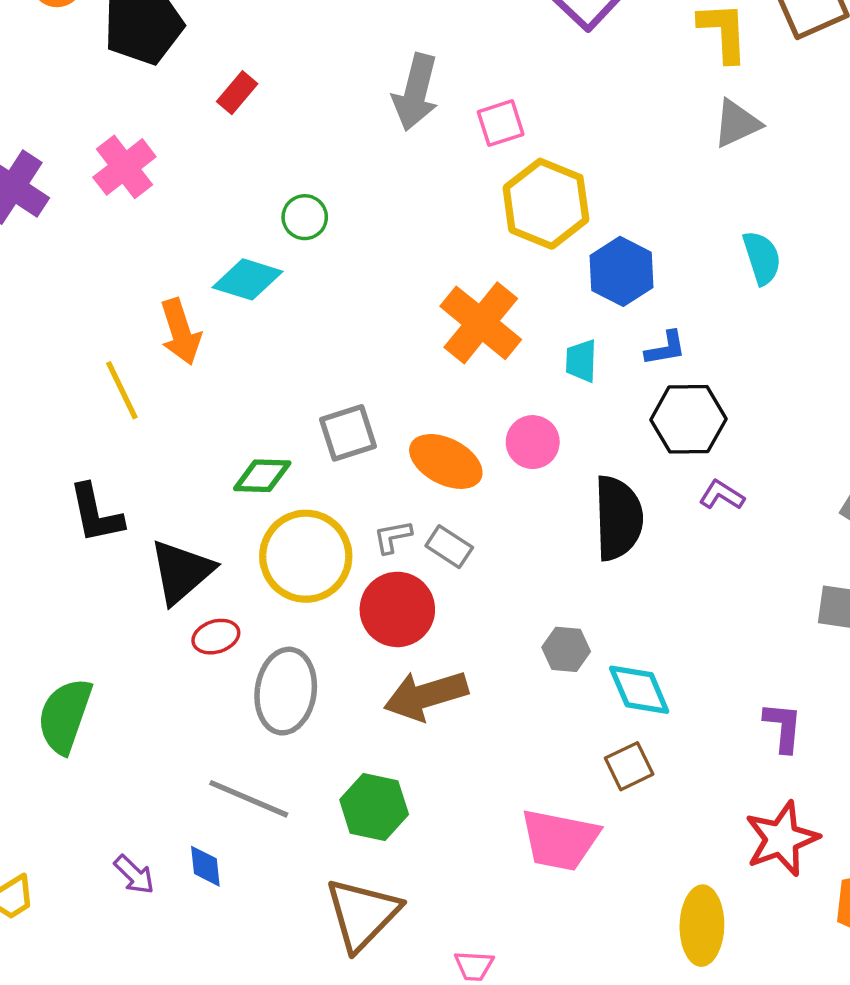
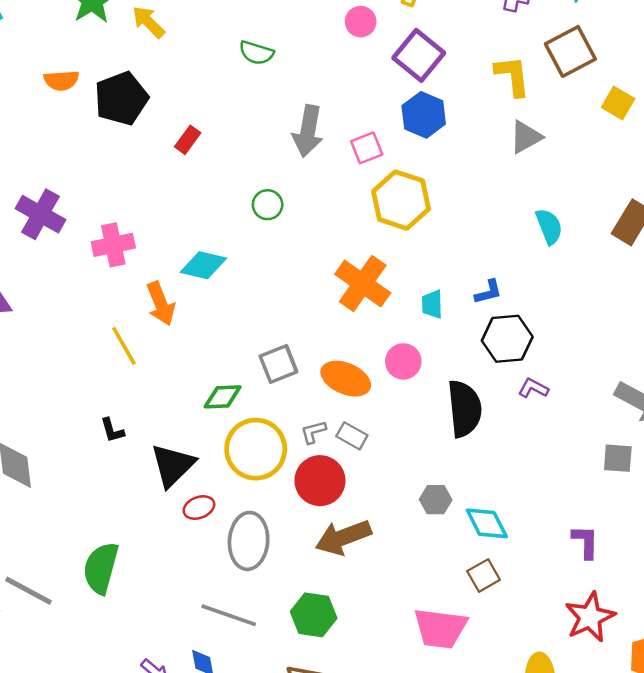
pink cross: (124, 167) -> (113, 245), moved, turned 30
green circle: (305, 217) -> (268, 205), moved
blue hexagon: (622, 271) -> (424, 115), moved
black L-shape: (96, 514) -> (112, 430), size x0.6

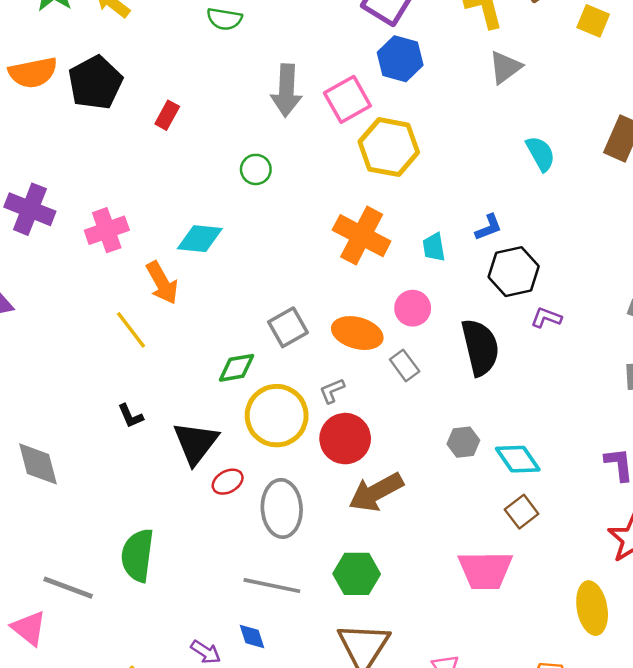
orange semicircle: (61, 80) -> (33, 73), size x1.4
pink square: (367, 148) -> (347, 99), size x1.4
gray rectangle: (352, 436) -> (405, 365), moved, turned 32

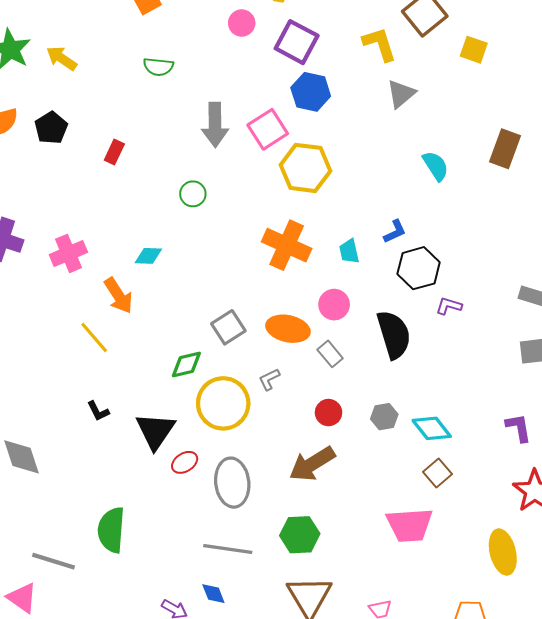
black pentagon: (95, 83) -> (51, 128), size x0.7
cyan diamond: (200, 239) -> (148, 256), size x0.7
red circle: (345, 439) -> (329, 413), moved, size x0.6

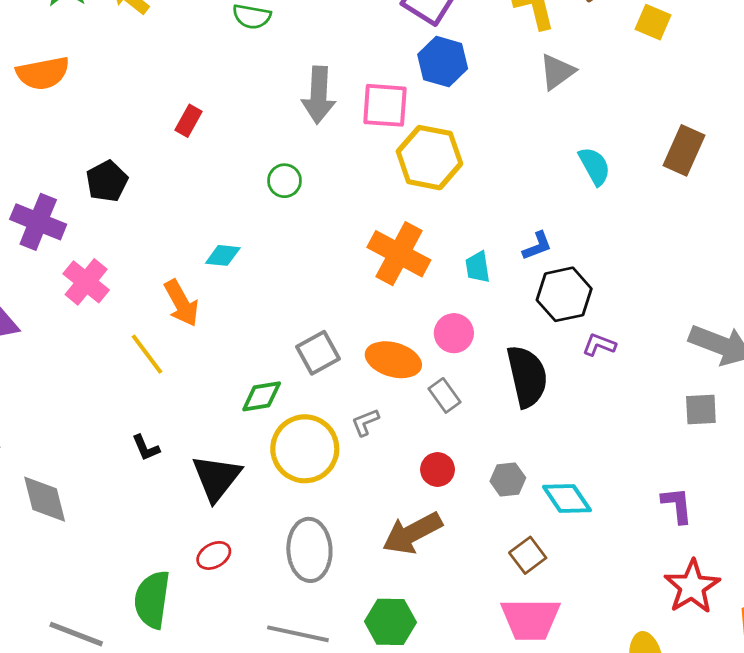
black pentagon: (51, 128) -> (107, 181), moved
pink square: (268, 129) -> (385, 105), turned 33
pink cross: (68, 253) -> (86, 282), moved, turned -32
red ellipse: (185, 462) -> (214, 555), moved
brown square: (438, 473) -> (528, 555), moved

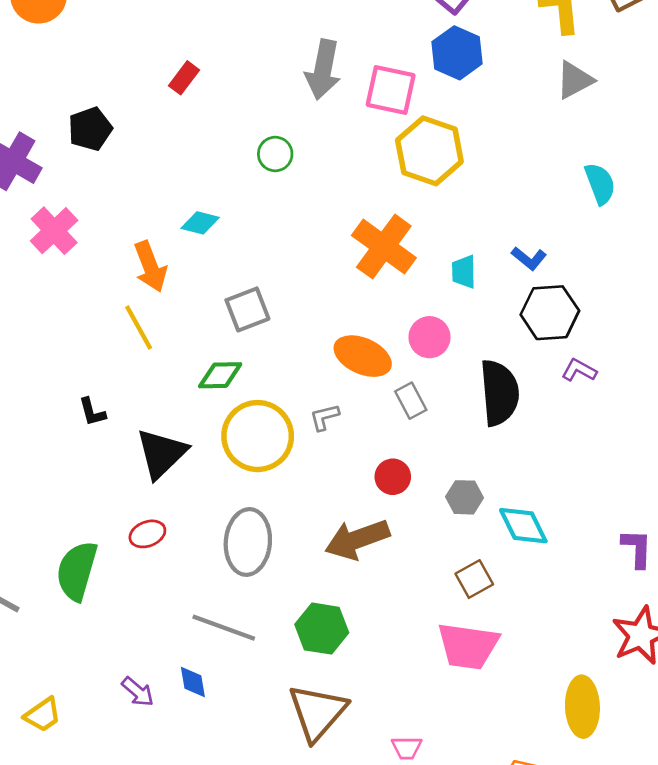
blue L-shape: (537, 246) -> (529, 258), turned 52
gray square: (318, 353) -> (247, 309), moved
yellow line: (147, 354) -> (139, 328), moved

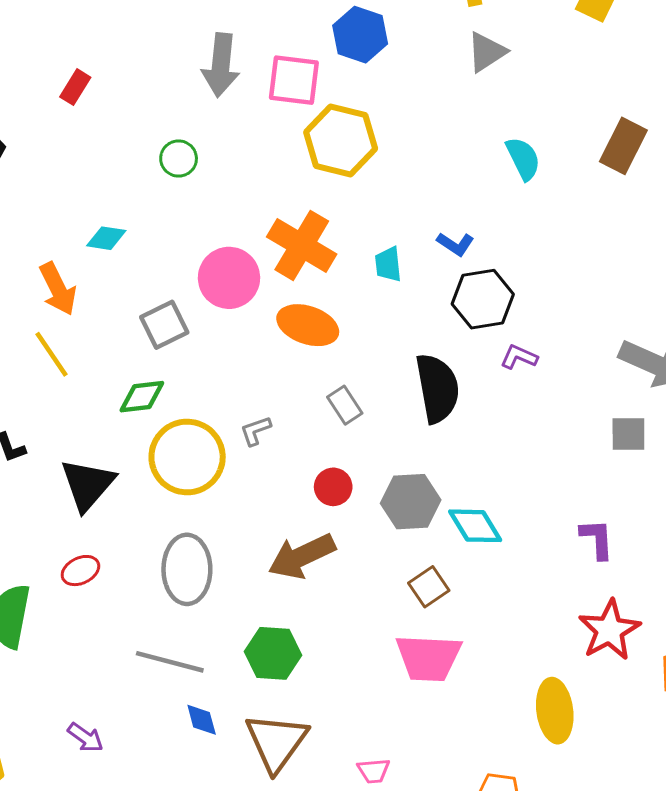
pink circle: (430, 337) -> (229, 278), moved, size x1.4
orange ellipse: (363, 356) -> (308, 325), moved
gray hexagon: (465, 497) -> (411, 502), size x1.5
blue diamond: (193, 682) -> (202, 720), moved

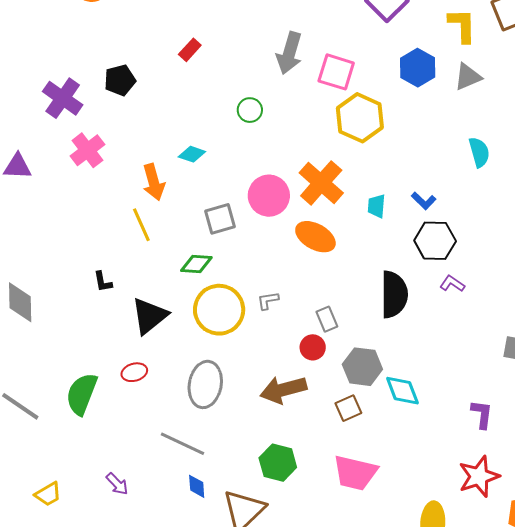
blue hexagon: (360, 35) -> (418, 68), moved
gray rectangle: (345, 405) -> (327, 319), moved
brown square: (429, 587) -> (348, 408), moved
green hexagon: (273, 653) -> (278, 463), moved

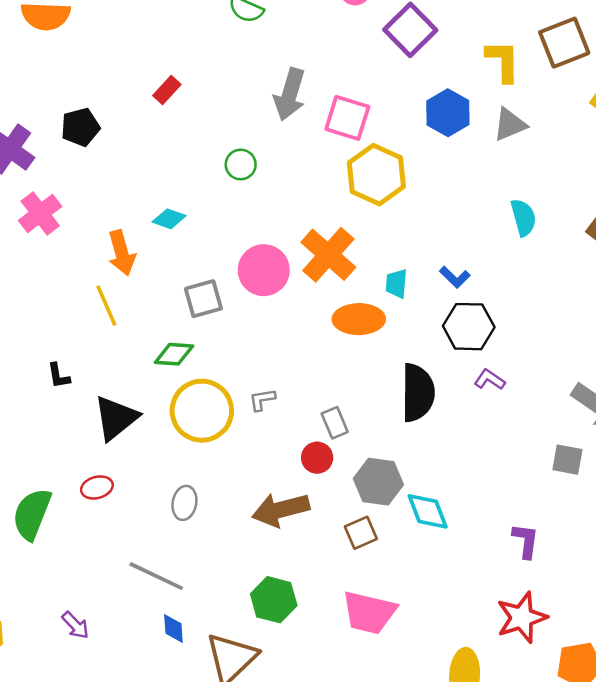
orange ellipse: (315, 237) -> (359, 319), moved, turned -30
gray ellipse: (205, 384) -> (184, 503), size x0.6

